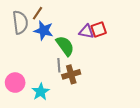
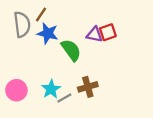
gray line: (59, 65) -> (64, 98), moved, turned 64
brown cross: (71, 74) -> (88, 87), moved
cyan star: (41, 92) -> (51, 89), moved

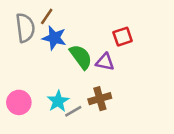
purple triangle: (94, 34) -> (105, 62), moved

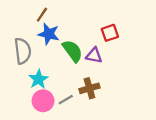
gray semicircle: (25, 28) -> (23, 51), moved
cyan star: (58, 101) -> (39, 79), moved
pink circle: (19, 102) -> (43, 101), moved

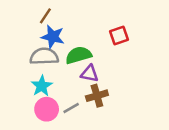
gray semicircle: (23, 51) -> (44, 56), moved, turned -85
green semicircle: (72, 51) -> (79, 55), turned -70
purple triangle: (94, 55) -> (90, 74), moved

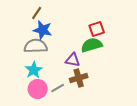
green semicircle: (79, 55) -> (92, 45), moved

